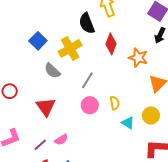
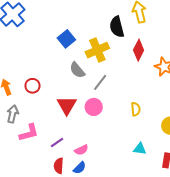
gray line: (87, 80) -> (100, 82), moved
pink circle: (90, 105) -> (94, 107), moved
cyan triangle: (128, 123) -> (140, 149), moved, turned -32
pink semicircle: (61, 140) -> (81, 150), moved

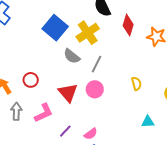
blue square: (66, 39) -> (55, 28), size x1.4
pink L-shape: (29, 133) -> (44, 113), moved

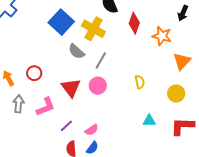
yellow cross: (88, 33) -> (93, 29), turned -30

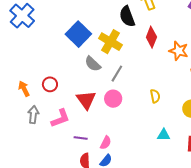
purple line: (66, 126) -> (81, 138), turned 48
pink semicircle: (92, 130) -> (106, 143), turned -32

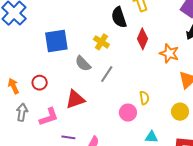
blue square: (78, 34) -> (56, 41), moved, turned 35
yellow cross: (110, 42) -> (101, 42), size x0.7
pink circle: (113, 99) -> (128, 113), moved
red triangle: (86, 100) -> (75, 99), turned 45

